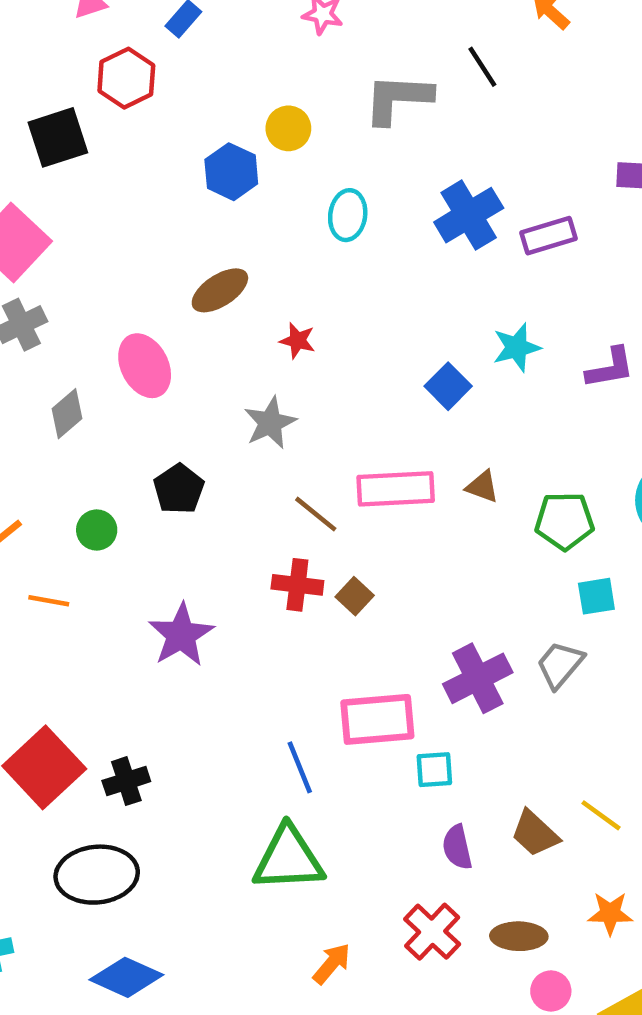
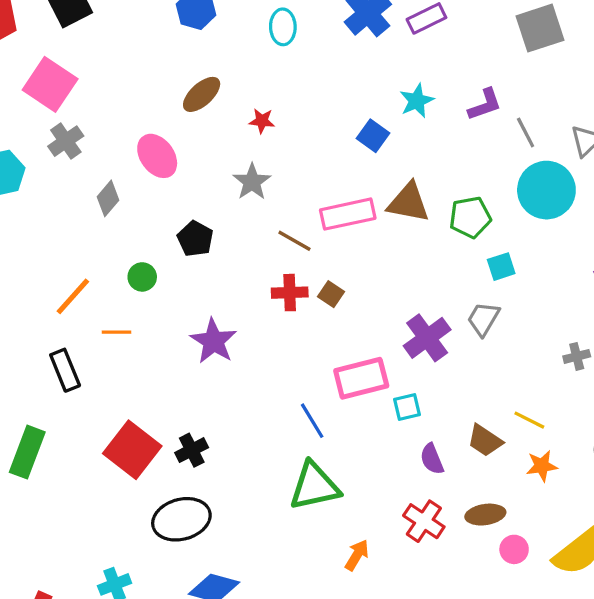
brown triangle: (482, 487) -> (408, 203), size x1.8
orange star: (610, 913) -> (542, 466), moved

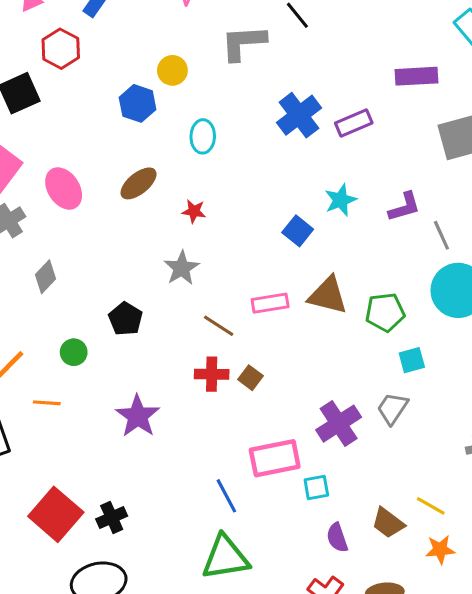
cyan ellipse: (283, 27) -> (203, 136), moved
pink ellipse: (157, 156) -> (64, 188), moved
pink rectangle: (348, 214) -> (270, 303), size x0.7

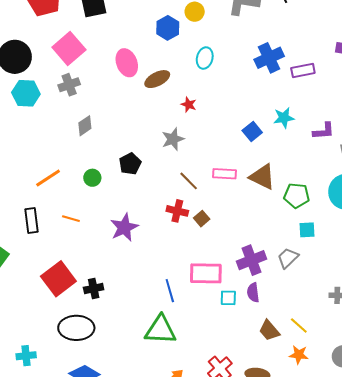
pink ellipse: (64, 188) -> (127, 63), moved
orange line: (47, 403) -> (71, 219), moved
purple semicircle: (337, 538) -> (253, 292), moved

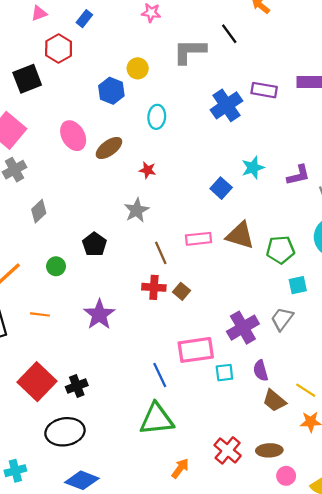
purple rectangle: (303, 71) -> (264, 90), moved, turned 30
brown line: (189, 181) -> (161, 253), turned 30
purple semicircle: (253, 292) -> (261, 371), moved

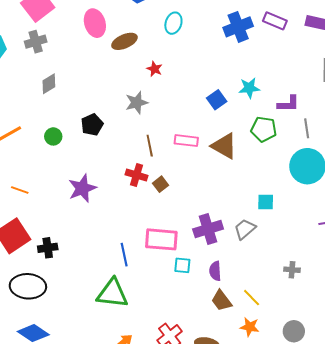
green pentagon: (280, 250) -> (264, 129), moved
orange line: (40, 314) -> (20, 190), moved

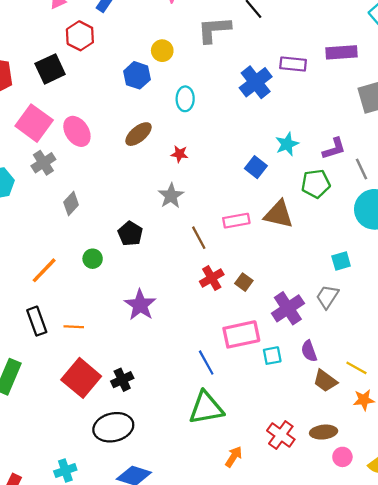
pink ellipse: (95, 23) -> (77, 131), moved
red cross: (137, 175) -> (212, 278), moved, turned -30
brown square: (161, 184) -> (244, 282), moved

